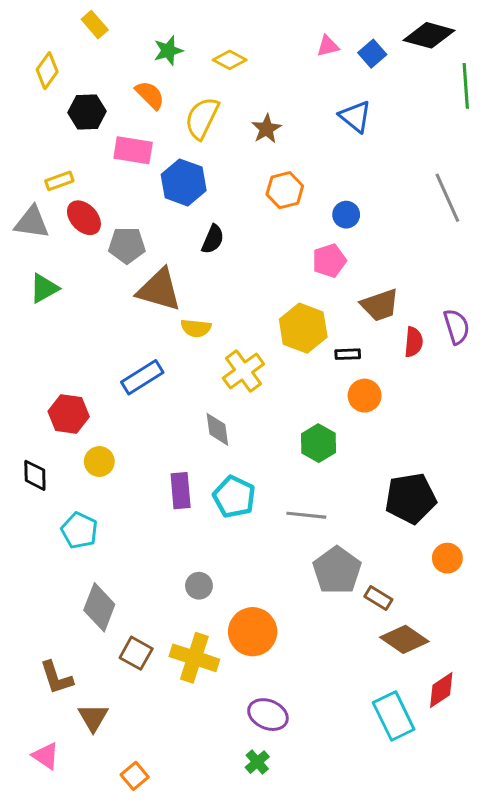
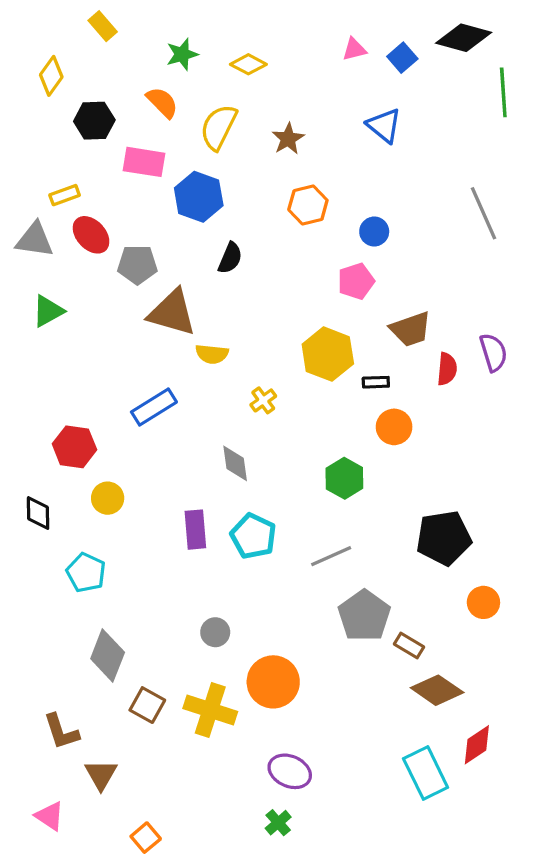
yellow cross: (243, 371) -> (263, 400), size x0.6
gray line: (306, 515) -> (331, 556), turned -30

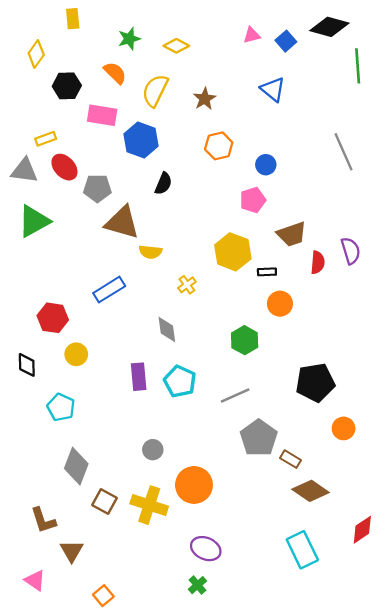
yellow rectangle: (103, 26) -> (73, 19), turned 36
green triangle: (48, 311) -> (34, 221), size x1.4
red diamond: (477, 745) -> (362, 530), moved

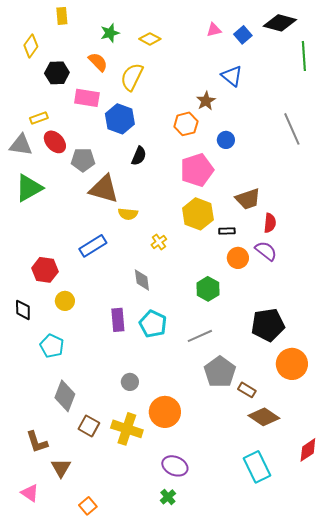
brown star: (205, 99) -> (206, 101), moved
pink pentagon: (253, 200) -> (197, 170), moved, size x1.5
purple semicircle: (351, 251) -> (266, 251), moved, turned -35
orange circle: (344, 428) -> (292, 364), size x1.6

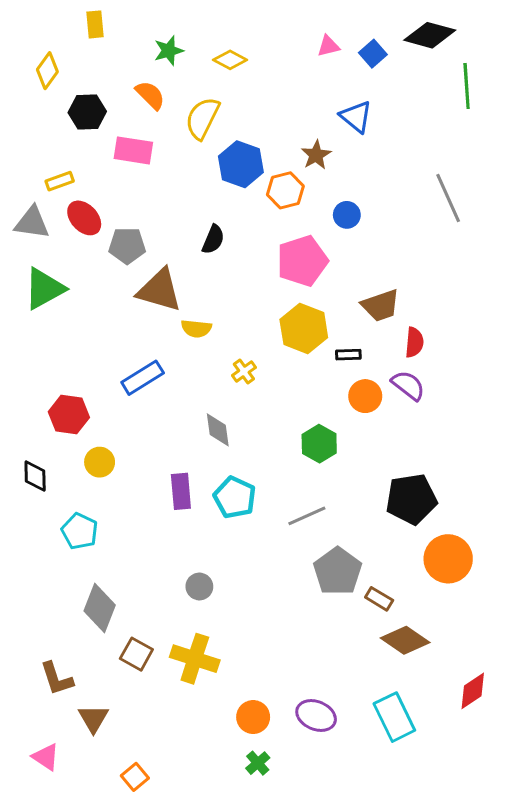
blue hexagon: (120, 119) -> (241, 164), moved
orange circle: (165, 412) -> (253, 717), moved, size x0.7
purple ellipse: (175, 466) -> (316, 715), moved

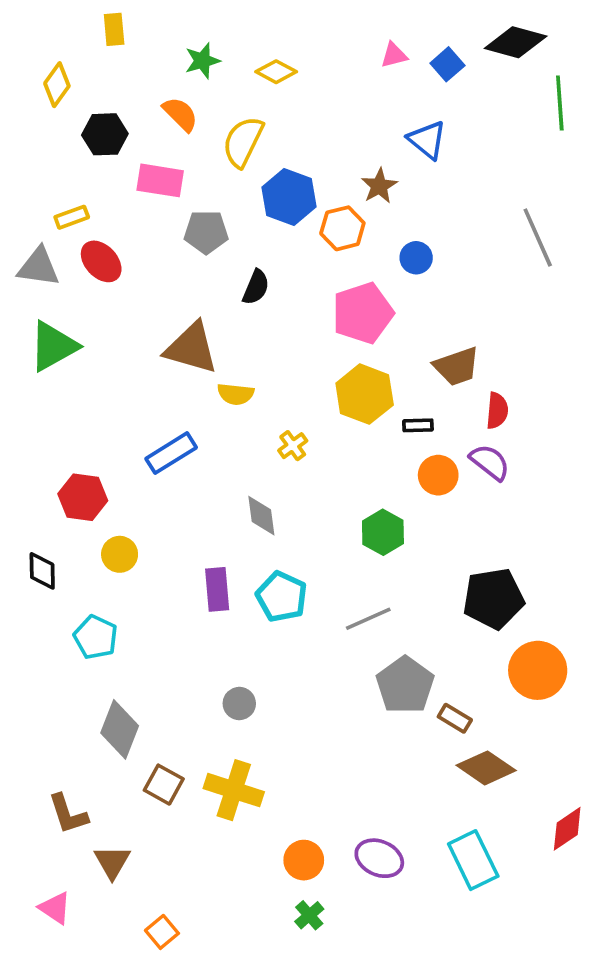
gray pentagon: (127, 246) -> (206, 232), moved

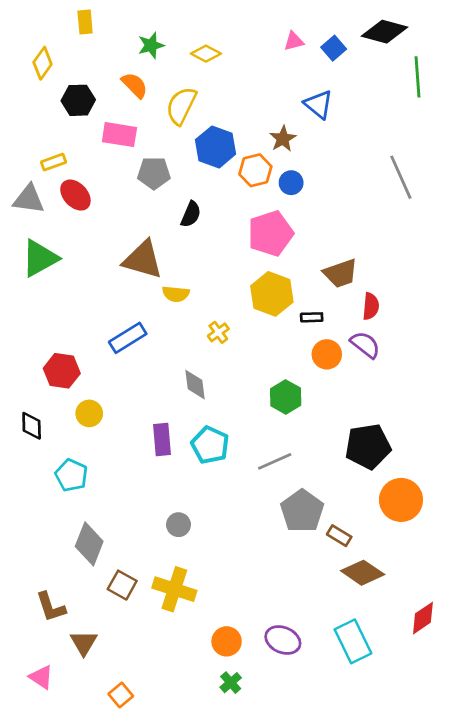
blue circle: (416, 258) -> (291, 183), moved

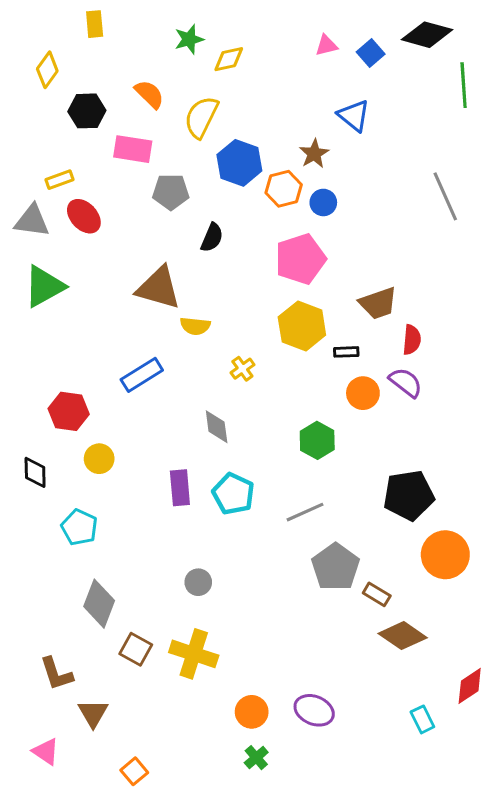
green star: (151, 45) -> (189, 39), moved
yellow diamond: (206, 54) -> (229, 59), turned -40
cyan rectangle: (353, 641) -> (422, 719), moved, size x0.6

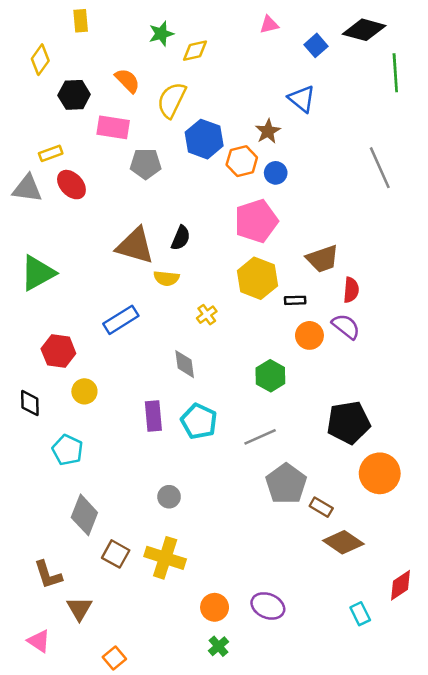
pink triangle: (326, 45) -> (269, 25), moved
black semicircle: (212, 238) -> (181, 238), moved
green triangle: (44, 286) -> (38, 273), moved

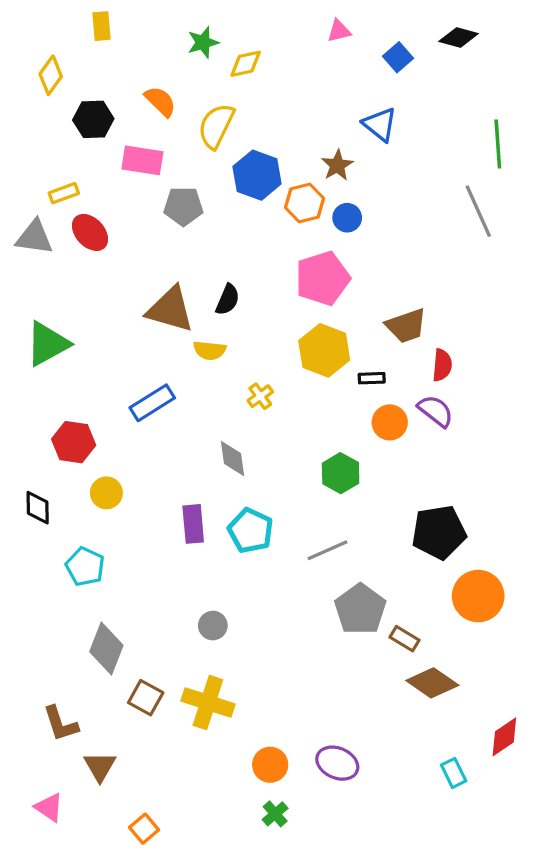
black diamond: (364, 30) -> (459, 38), size x0.7
green line: (395, 73) -> (498, 144), moved

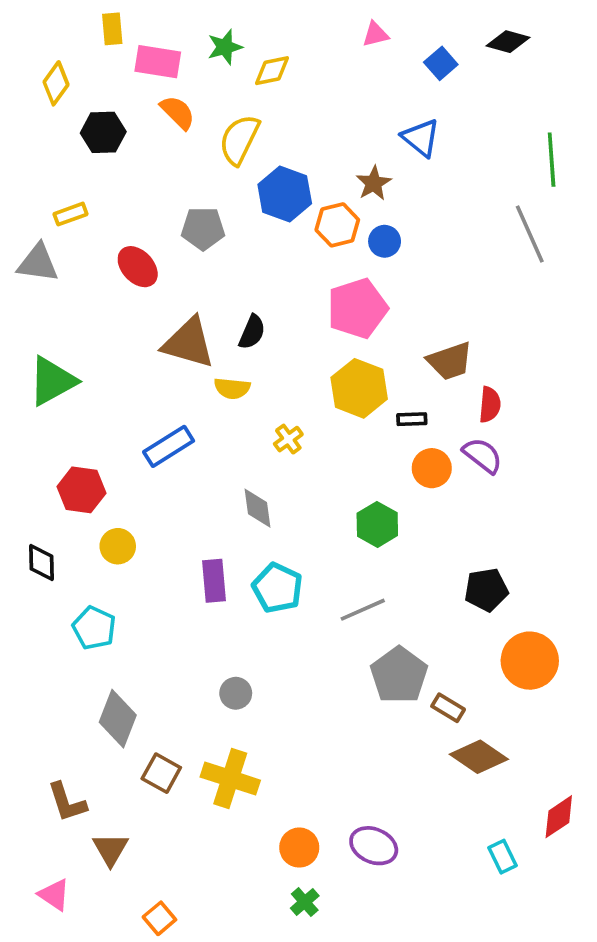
pink rectangle: (142, 160) -> (158, 62), moved
red ellipse: (90, 232) -> (138, 267), moved
black pentagon: (439, 532) -> (486, 590), size x0.7

